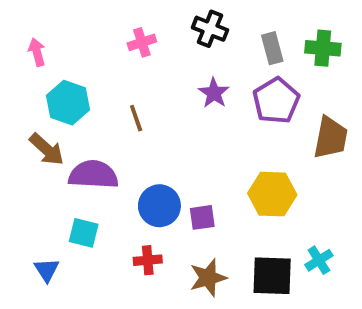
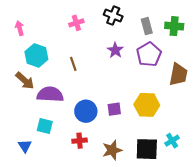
purple square: (202, 217) -> (114, 109), moved

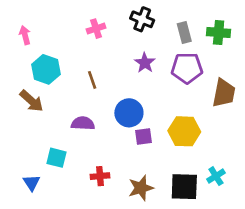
purple pentagon: (149, 54) -> (187, 68), turned 30
purple semicircle: (50, 94) -> (83, 123), moved, size x0.7
blue circle: (86, 111) -> (129, 113), moved

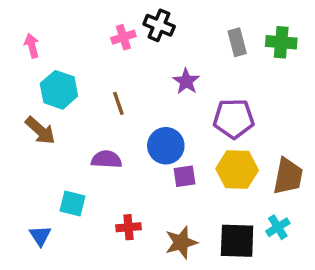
black cross: (142, 19) -> (159, 25), moved
purple pentagon: (187, 68) -> (234, 119), moved
brown trapezoid: (224, 93) -> (288, 176), moved

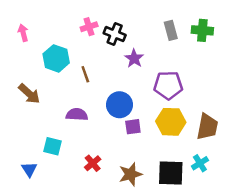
black cross: (159, 25) -> (115, 34), moved
cyan hexagon: (59, 90) -> (56, 58), moved
red cross: (129, 227) -> (93, 163), turned -35

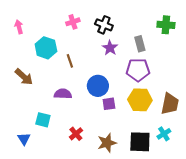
gray rectangle: (171, 30) -> (140, 44), moved
black cross: (115, 34) -> (104, 25), moved

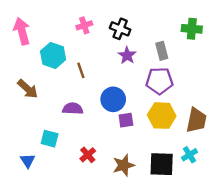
pink arrow: (19, 27) -> (22, 31), size x1.6

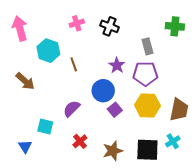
purple star: (127, 55) -> (117, 65), moved
purple semicircle: (73, 109) -> (72, 109), moved, turned -48
purple square: (126, 120) -> (115, 110), turned -32

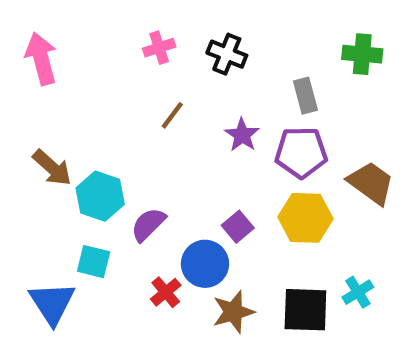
cyan hexagon: (48, 51) -> (100, 196), moved
brown line: (74, 64) -> (172, 115), moved, turned 56
blue circle: (103, 91) -> (205, 264), moved
brown trapezoid: (179, 110) -> (371, 183), moved, turned -65
blue triangle: (25, 147) -> (52, 303), size x1.6

